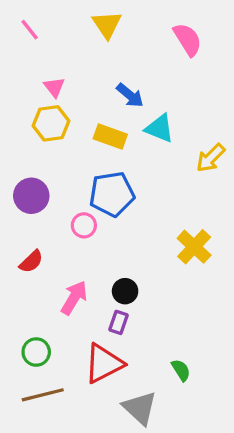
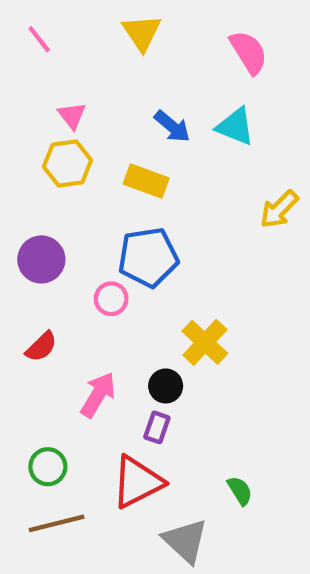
cyan triangle: (160, 128) -> (235, 126), moved
yellow cross: (194, 247) -> (205, 342), moved

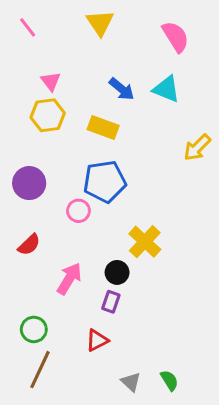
red triangle: (137, 482) -> (97, 340), size x0.6
green semicircle: (240, 491) -> (169, 380), moved
brown line: (57, 523) -> (40, 370), turned -51
gray triangle: (185, 541) -> (131, 382), size x0.6

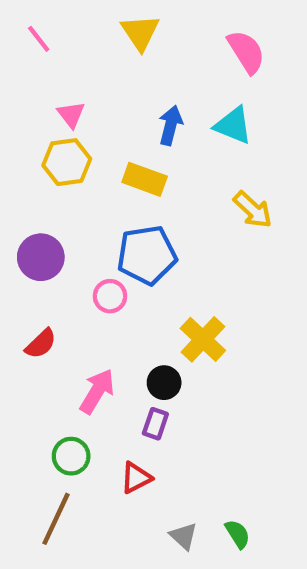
blue arrow: (122, 89) -> (171, 125), turned -116
yellow arrow: (197, 148) -> (253, 210), moved, turned -92
green circle: (34, 329) -> (71, 456), moved

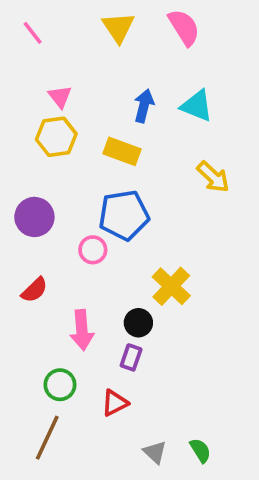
pink semicircle: (246, 52) -> (184, 27), moved
pink arrow: (97, 391) -> (82, 330), turned 144

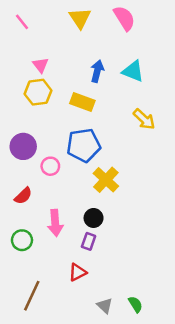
pink circle: (93, 250) -> (50, 166), moved
yellow cross: (171, 286) -> (106, 180), moved
green circle: (60, 385) -> (22, 240), moved

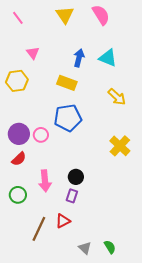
yellow hexagon: (38, 92) -> (17, 81), moved
purple circle: (23, 146) -> (19, 134), moved
yellow cross: (106, 180) -> (120, 146), moved
brown line: (32, 296) -> (39, 229), moved

